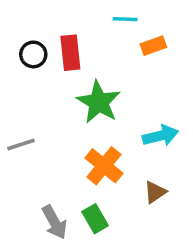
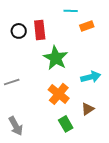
green rectangle: (95, 219) -> (66, 124), moved
gray arrow: (54, 222) -> (16, 126), moved

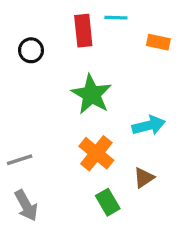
orange rectangle: (87, 26) -> (158, 42), moved, turned 32
red rectangle: (40, 30) -> (83, 31), moved
gray line: (12, 82) -> (20, 160), moved

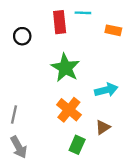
gray line: (20, 160) -> (14, 114), turned -60
green rectangle: (108, 202) -> (77, 145), turned 54

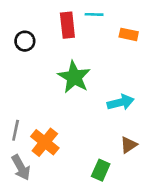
orange cross: (69, 110) -> (45, 142), moved
brown triangle: (103, 127) -> (129, 145), moved
green rectangle: (77, 145) -> (101, 170), moved

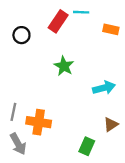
red rectangle: (67, 25) -> (58, 21), turned 40
green star: (74, 77) -> (64, 66), size x0.7
orange cross: (45, 142) -> (39, 122), turned -30

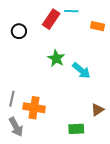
cyan arrow: (104, 88) -> (81, 70), moved, turned 54
green rectangle: (87, 146) -> (76, 129), turned 63

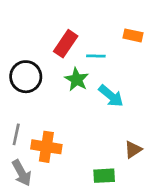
cyan line: (71, 11) -> (96, 56), moved
red rectangle: (51, 19) -> (66, 44), moved
black circle: (19, 31) -> (26, 77), moved, size x1.5

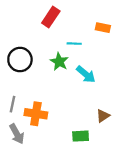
red rectangle: (66, 44) -> (51, 17), moved

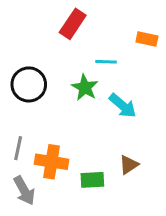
brown triangle: (103, 116) -> (129, 165), moved
green rectangle: (81, 136) -> (92, 180), moved

